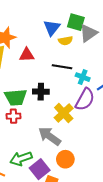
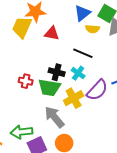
cyan cross: (83, 77) -> (78, 73), moved
green trapezoid: (16, 97) -> (49, 88), moved
red cross: (13, 116) -> (26, 81), moved

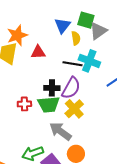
yellow semicircle: (92, 29) -> (76, 38), turned -88
cyan cross: (78, 73) -> (89, 61), moved, size x1.5
purple semicircle: (97, 90) -> (71, 88), moved

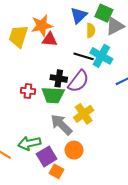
orange star: (17, 35) -> (42, 26), moved
yellow cross: (74, 109) -> (84, 114), moved

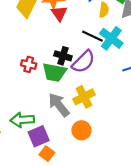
red triangle: (50, 39) -> (59, 13), turned 42
orange circle: (74, 150) -> (81, 130), moved

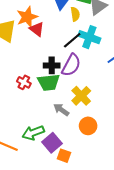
black line: (92, 36) -> (72, 40), turned -48
red cross: (29, 64) -> (24, 82), turned 32
gray arrow: (59, 105) -> (61, 110), size x0.7

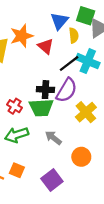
red triangle: (37, 29) -> (46, 46), moved
yellow cross: (81, 96) -> (86, 112), moved
green arrow: (33, 133) -> (17, 135), moved
purple square: (52, 143) -> (52, 180), moved
orange square: (64, 156) -> (17, 170), moved

